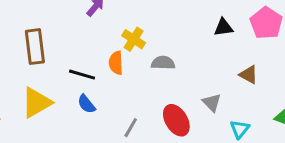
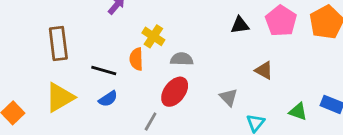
blue semicircle: (86, 104) -> (108, 99), turned -84
red ellipse: (176, 120) -> (175, 92), moved, turned 68

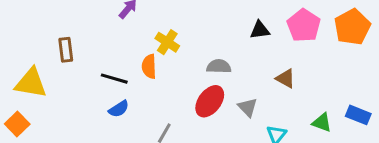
brown rectangle: (58, 43) -> (66, 50), size x0.7
gray semicircle: (182, 59) -> (219, 66), moved
red ellipse: (175, 92) -> (210, 101), moved
yellow triangle: (60, 97) -> (31, 83), moved, turned 40

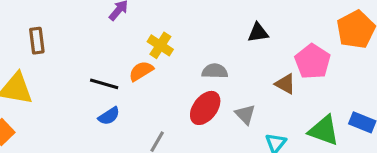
pink pentagon: (304, 25) -> (313, 61), moved
brown rectangle: (66, 50) -> (37, 41), moved
orange semicircle: (149, 66) -> (141, 71), turned 60
green triangle: (322, 122) -> (324, 130), size x1.5

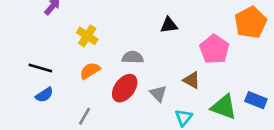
orange semicircle: (141, 71) -> (90, 71), moved
brown triangle: (285, 84) -> (192, 80), moved

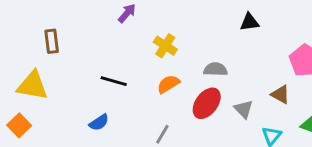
black triangle: (169, 25) -> (249, 22), moved
blue semicircle: (44, 95) -> (99, 122), moved

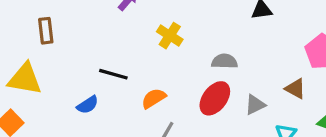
orange semicircle: (168, 84) -> (154, 98), moved
gray triangle: (244, 109) -> (255, 105), turned 48
blue semicircle: (99, 122) -> (88, 105), moved

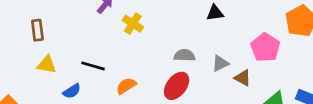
yellow cross: (170, 36) -> (133, 24), moved
yellow triangle: (25, 79) -> (47, 65), moved, size x0.7
gray triangle: (255, 105) -> (220, 63), moved

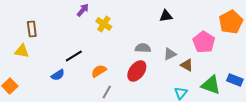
yellow triangle: (47, 65) -> (22, 51), moved
black line: (93, 66) -> (74, 56), turned -48

